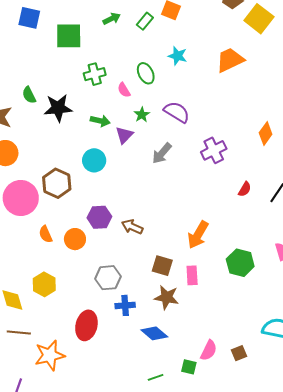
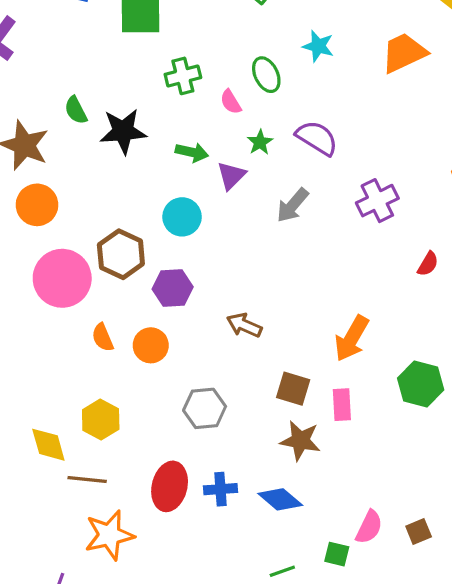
purple hexagon: (99, 217) -> (173, 288), moved
blue cross: (125, 305) -> (220, 489), moved
brown line: (19, 333) -> (87, 479), moved

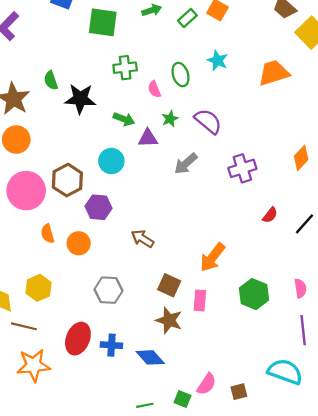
purple triangle: (231, 176) -> (148, 138), turned 35

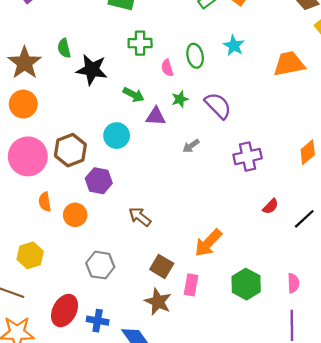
gray arrow: (186, 164) -> (191, 146), size x0.7

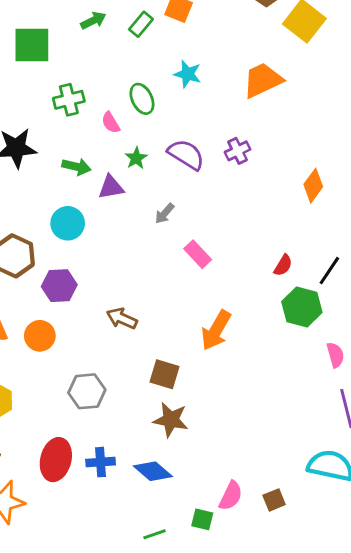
purple cross: (248, 157) -> (238, 151), moved, size x0.7
green hexagon: (246, 284) -> (302, 307), moved
pink rectangle: (191, 285) -> (198, 254), moved, turned -40

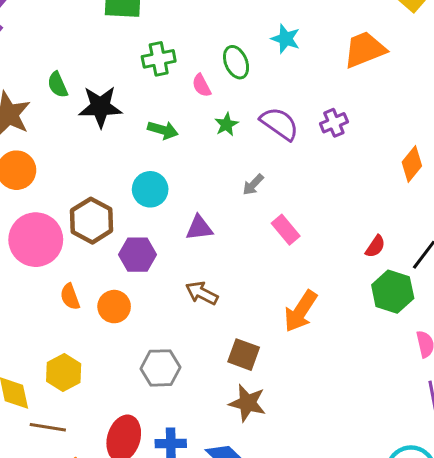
purple triangle: (111, 187) -> (199, 228), moved

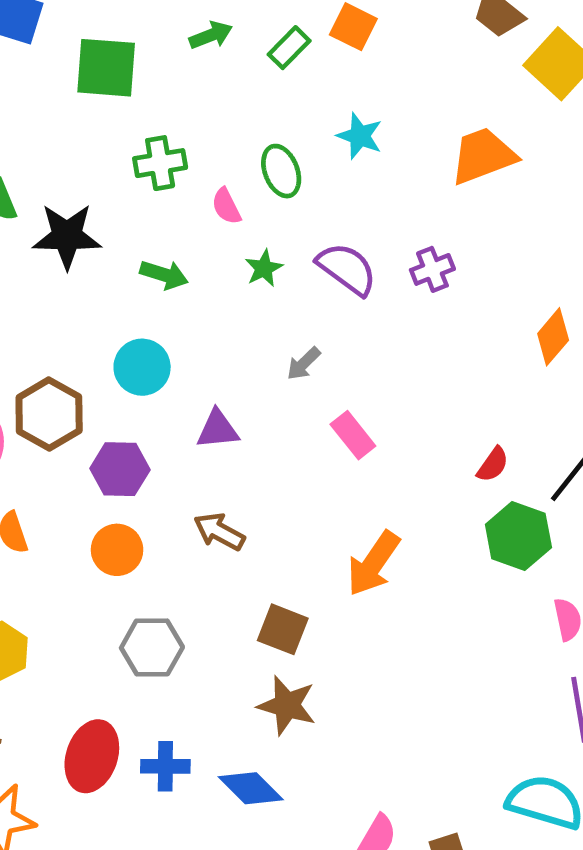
orange circle: (114, 307) -> (117, 550), moved

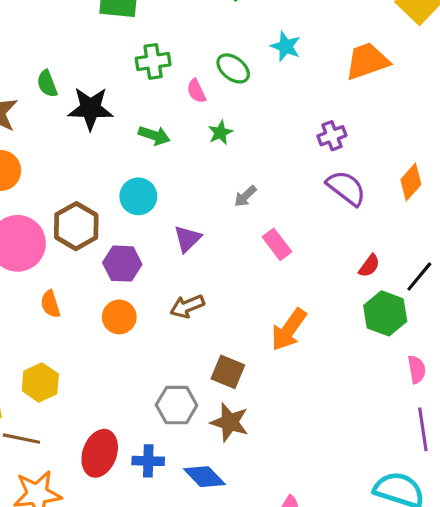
green ellipse: (281, 171) -> (233, 68), turned -32
purple semicircle: (347, 269) -> (346, 188), moved
purple triangle: (218, 429) -> (187, 239), turned -40
brown arrow: (219, 532) -> (187, 306), turned -52
gray hexagon: (152, 647) -> (177, 405), moved

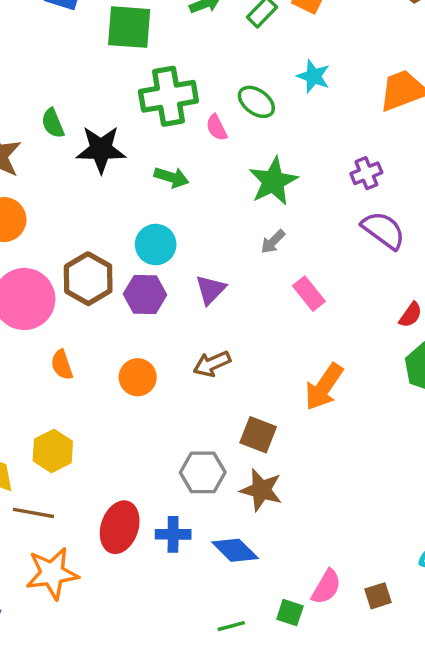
green cross: (153, 61) -> (168, 96), size x1.5
green star: (220, 133) -> (273, 181), moved, size x1.8
purple hexagon: (122, 264) -> (145, 294), moved

